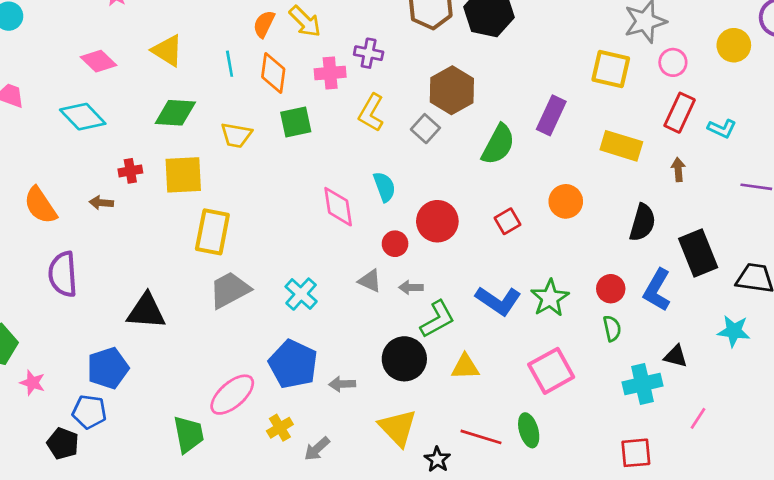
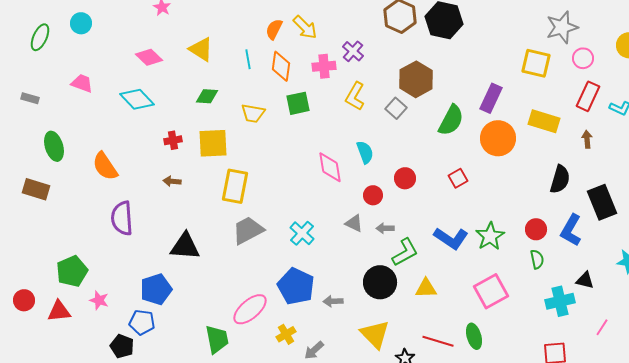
purple cross: (369, 53) -> (353, 51), turned 30
green diamond: (175, 113) -> (207, 96), size x0.7
orange circle: (566, 201) -> (498, 138), moved, size x1.4
brown arrow: (101, 203) -> (172, 181), moved
red circle: (437, 221) -> (405, 178), size x0.7

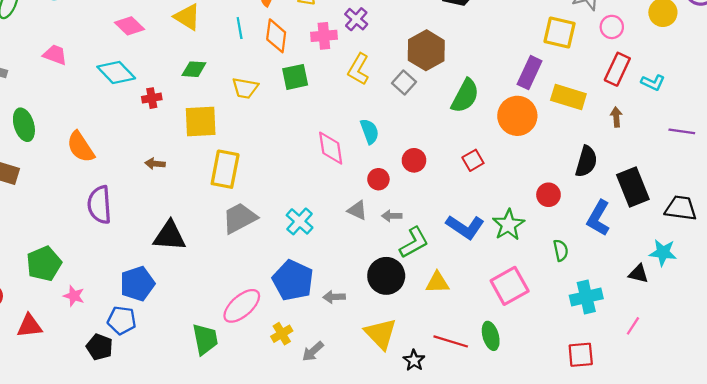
purple rectangle: (491, 98) -> (530, 73), moved
red cross: (173, 140) -> (152, 98), moved
red circle: (536, 229) -> (548, 195), moved
black triangle: (585, 280) -> (638, 274), moved
red triangle: (59, 311) -> (29, 326), moved

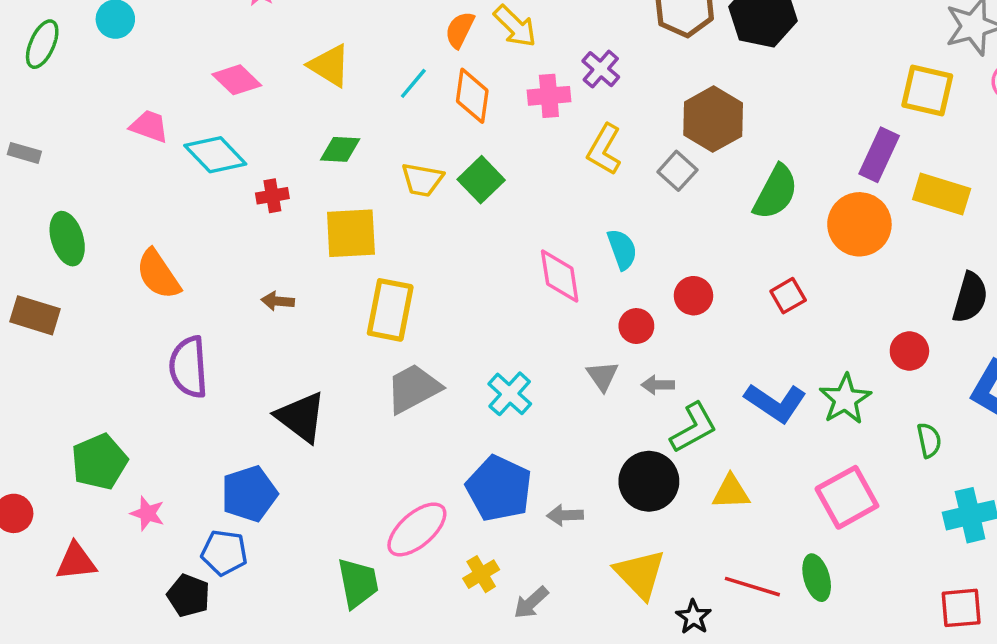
cyan line: (240, 28) -> (413, 83), turned 50
pink trapezoid: (55, 55) -> (149, 126), moved
green square: (295, 77) -> (481, 180), moved, turned -32
gray triangle: (357, 210) -> (602, 376), turned 30
black triangle: (170, 236) -> (301, 417), turned 33

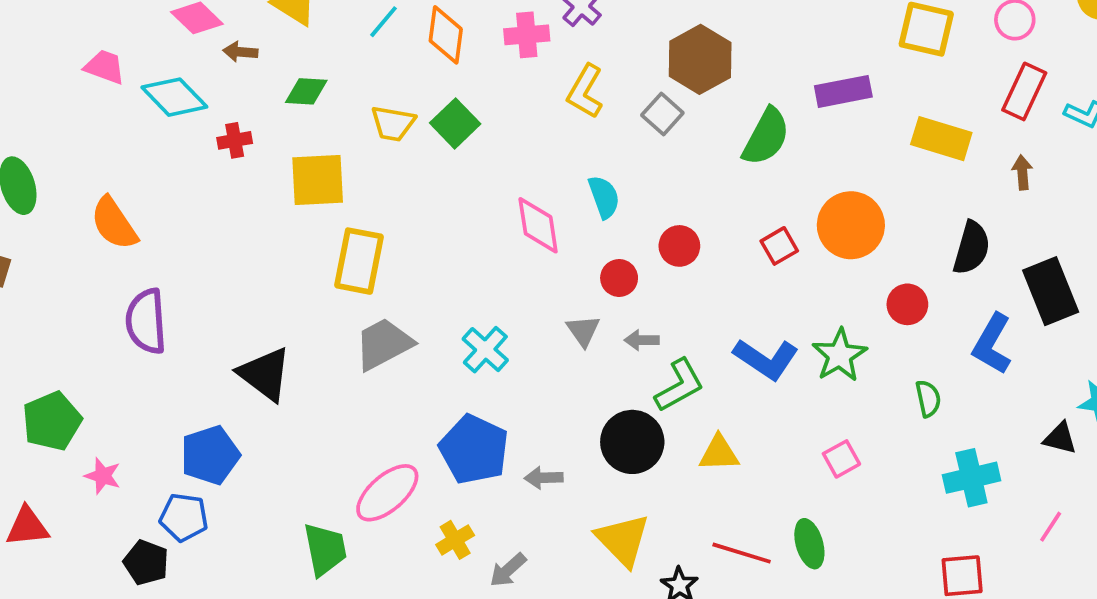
purple rectangle: (879, 155) -> (843, 91), moved, turned 54
orange circle: (859, 224) -> (851, 225), moved
brown arrow: (278, 301) -> (240, 52), moved
pink square: (847, 497) -> (841, 459), size x0.6

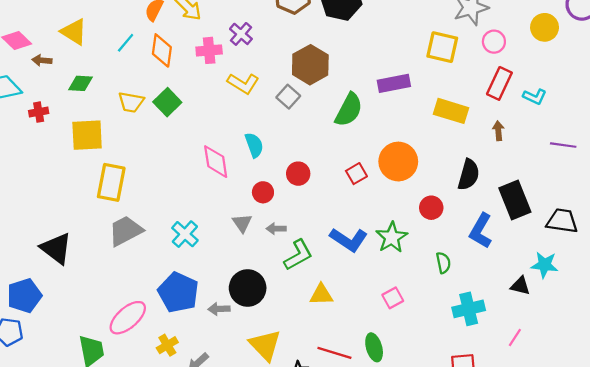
yellow L-shape: (585, 91) -> (243, 83), turned -88
black circle: (632, 442) -> (248, 288), moved

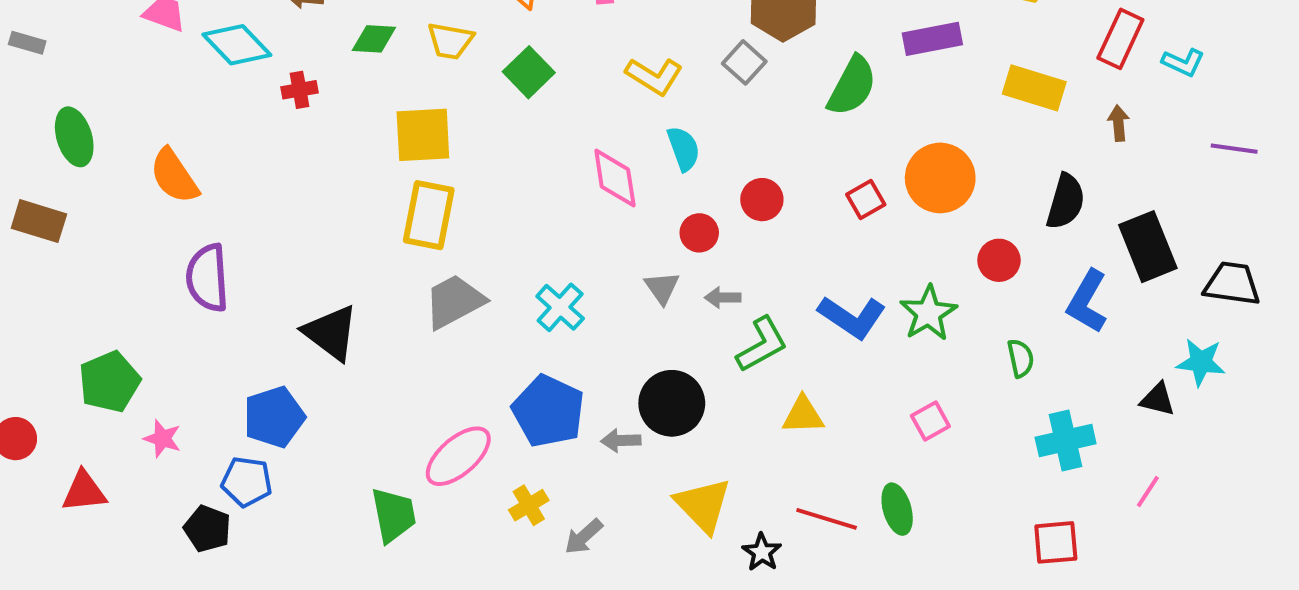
yellow L-shape: (243, 83) -> (654, 76), moved
yellow trapezoid: (131, 102) -> (450, 41), moved
yellow square: (87, 135) -> (423, 135), moved

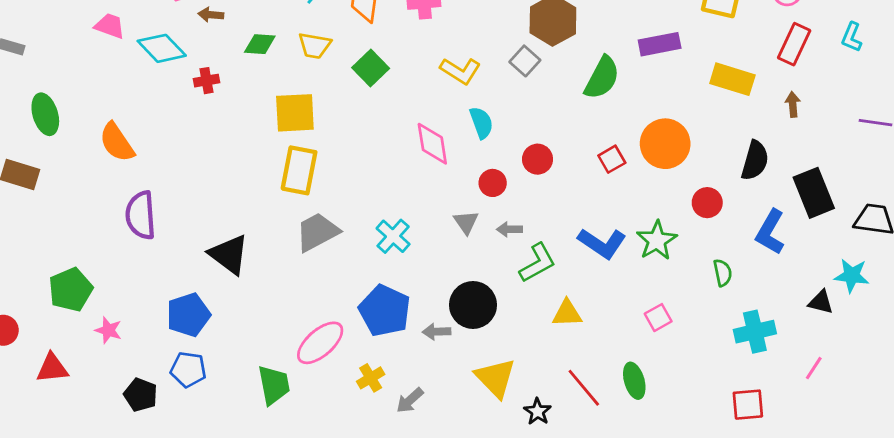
cyan L-shape: (1183, 62) -> (852, 37), moved, turned 88
blue pentagon: (247, 482) -> (188, 369), moved
red line: (827, 519) -> (584, 388), turned 33

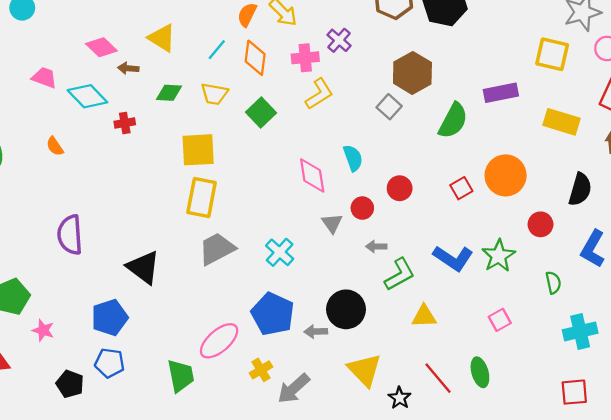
yellow L-shape: (460, 71) -> (319, 94), moved, turned -64
orange semicircle: (117, 142) -> (55, 146), moved, size x0.6
gray triangle: (466, 222) -> (332, 223), moved
gray arrow: (410, 400) -> (294, 389), size x1.4

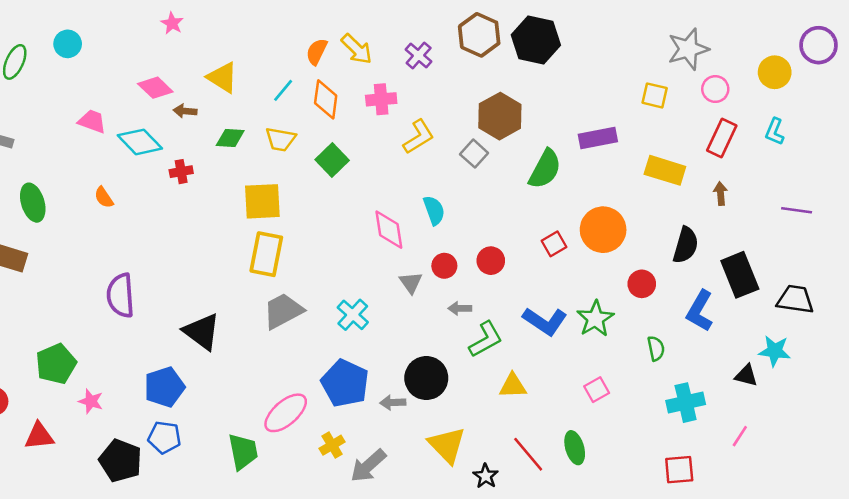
purple cross: (339, 40) -> (419, 55), moved
yellow square: (552, 54) -> (655, 95), size x0.7
yellow L-shape: (319, 94) -> (419, 137), moved
red circle: (400, 188) -> (491, 261), moved
black pentagon: (70, 384) -> (121, 461), size x1.4

